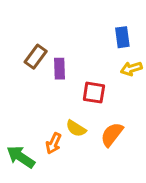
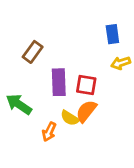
purple rectangle: (60, 69) -> (59, 82), moved, size x1.4
orange semicircle: (112, 134) -> (86, 111), moved
green arrow: (21, 157) -> (19, 104), moved

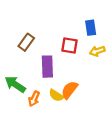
red square: (86, 85) -> (70, 45), moved
orange arrow: (49, 132) -> (34, 99), moved

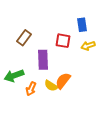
green arrow: (15, 84) -> (14, 76), turned -54

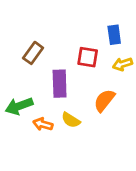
orange semicircle: (63, 81) -> (104, 100), moved
orange arrow: (31, 89) -> (43, 124), turned 80

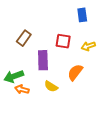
blue rectangle: (114, 35) -> (82, 15), moved
orange arrow: (43, 124) -> (22, 89), moved

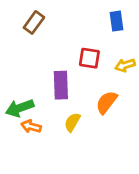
brown rectangle: (24, 38) -> (34, 22), moved
yellow semicircle: (51, 86) -> (72, 122), turned 88

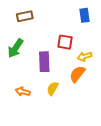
brown rectangle: (34, 22) -> (25, 16), turned 42
yellow arrow: (125, 65) -> (85, 57), moved
green arrow: (20, 108) -> (15, 48), moved, turned -36

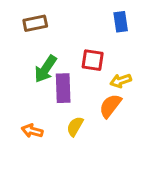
green arrow: (15, 48) -> (45, 69), moved

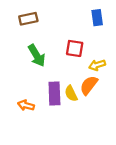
green arrow: (45, 69) -> (37, 56), turned -65
purple rectangle: (63, 88) -> (54, 94), moved
yellow semicircle: (75, 126) -> (71, 94), moved, turned -56

